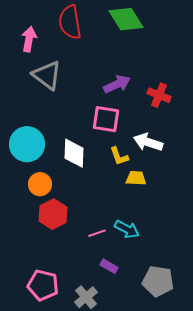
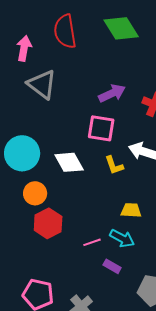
white diamond: (74, 153) -> (69, 162), turned -32
yellow trapezoid: (136, 178) -> (131, 210), moved
purple rectangle: (109, 266) -> (112, 266), moved

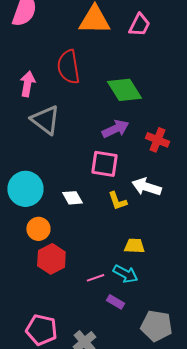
green diamond: (121, 28) -> (124, 90), moved
white diamond: (69, 162) -> (72, 198), size x0.7

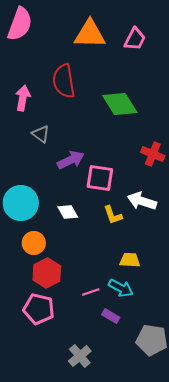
gray triangle: (45, 120) -> (41, 134), size x0.6
purple arrow: (115, 129) -> (71, 160), moved
pink pentagon: (41, 330) -> (39, 309), moved

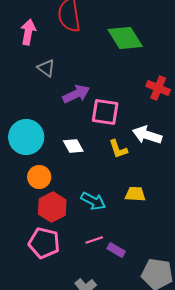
cyan arrow: (121, 288) -> (93, 201), moved
pink line: (91, 292) -> (94, 240), moved

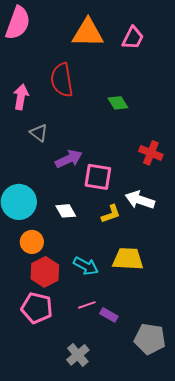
green diamond: (125, 38) -> (118, 103), size x0.6
yellow L-shape: (118, 149) -> (111, 214), turned -90
yellow trapezoid: (135, 194) -> (128, 259), size x1.5

